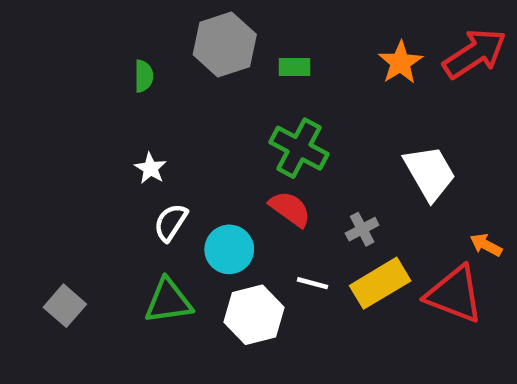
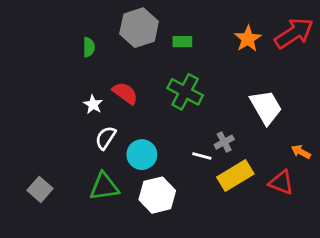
red semicircle: (290, 209) -> (125, 93), moved
white line: (313, 283) -> (202, 156), moved
red triangle: (454, 294) -> (281, 182), size x0.7

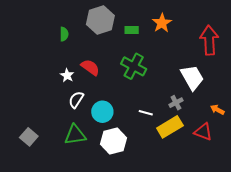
red arrow: (294, 33) -> (209, 40), moved, turned -60
orange star: (248, 39) -> (162, 23), moved
gray cross: (224, 142) -> (176, 103), moved

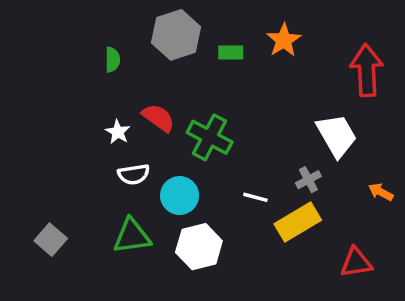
green cross: (134, 66) -> (210, 137), moved
white semicircle: (76, 100) -> (134, 174), turned -132
red triangle: (203, 132) -> (356, 263), moved, turned -30

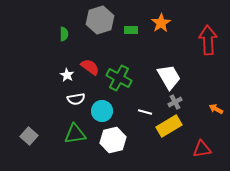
white trapezoid: (337, 135) -> (169, 77), moved

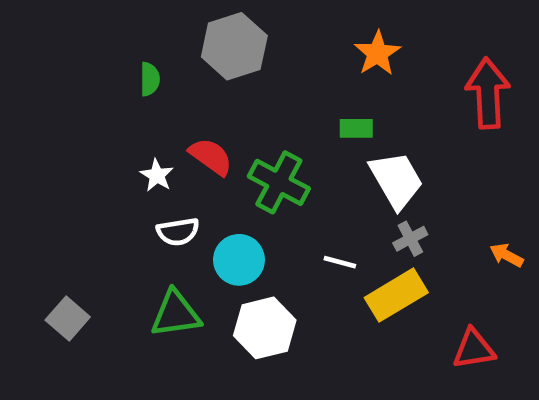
green rectangle: (131, 30) -> (356, 128), moved

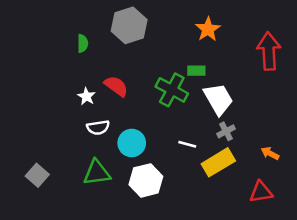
green cross: (279, 182) -> (172, 90), moved
orange arrow: (507, 255) -> (270, 153), moved

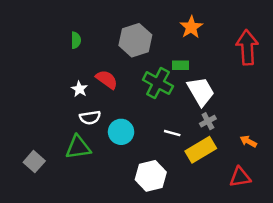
gray hexagon: (129, 25) -> (135, 40), moved
green triangle: (97, 173) -> (78, 147), moved
white hexagon: (146, 180) -> (151, 176), moved

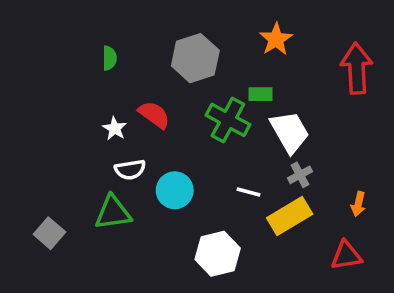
orange arrow: (248, 141) -> (358, 204), turned -105

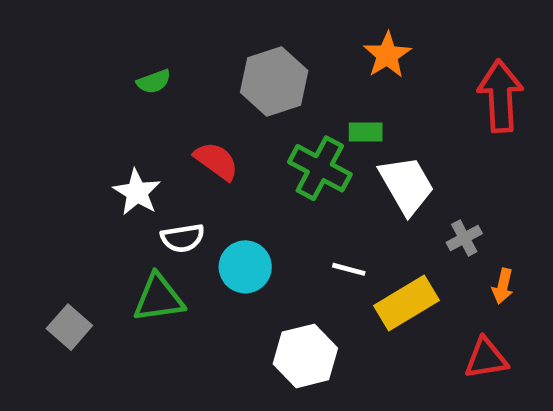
green semicircle: (109, 58) -> (154, 82), turned 70
white star: (115, 128) -> (137, 192), moved, size x1.4
gray cross: (300, 175) -> (464, 238), moved

